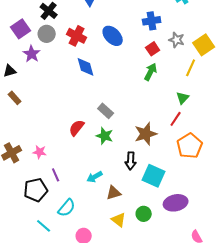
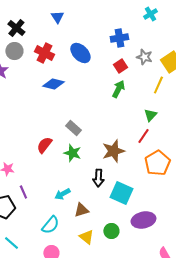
blue diamond: (86, 67) -> (53, 84), turned -60
cyan semicircle: (67, 208) -> (50, 225), moved

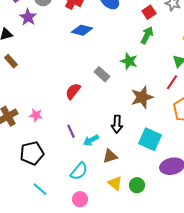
green star: (72, 153) -> (129, 61), moved
black arrow: (98, 178) -> (117, 124), moved
purple line: (23, 192) -> (71, 131), moved
green circle: (111, 231) -> (137, 185), moved

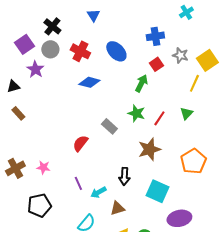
green arrow: (147, 35) -> (141, 83), moved
red line: (172, 82) -> (159, 118), moved

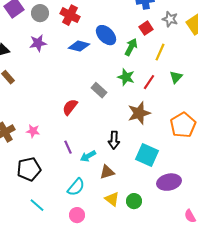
blue ellipse: (116, 51) -> (106, 35), moved
purple star: (35, 69) -> (38, 43), moved, turned 30
yellow line: (194, 83) -> (160, 52), moved

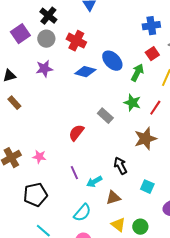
black arrow: (114, 140) -> (120, 166), turned 150
cyan square: (147, 155) -> (147, 187), moved, size x0.6

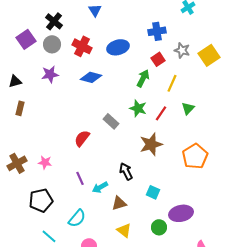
blue ellipse: (112, 61) -> (118, 47), moved, turned -60
brown rectangle: (14, 103) -> (20, 108), turned 56
cyan semicircle: (82, 213) -> (77, 218), moved
green circle: (140, 227) -> (159, 227), moved

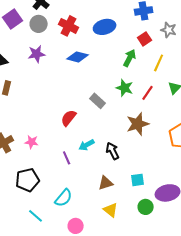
cyan arrow: (100, 187) -> (87, 145), moved
cyan square: (153, 192) -> (138, 180), moved, turned -32

